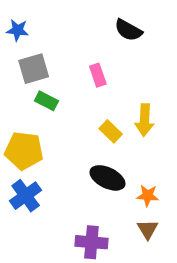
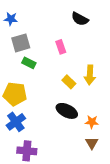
purple cross: (91, 242) -> (27, 151), moved

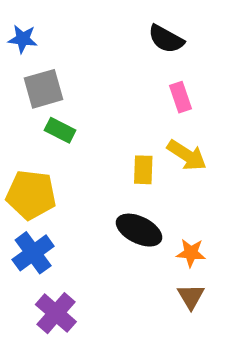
pink rectangle: (61, 47) -> (181, 97), moved
yellow arrow: (90, 75) -> (187, 155), turned -60
yellow rectangle: (69, 82) -> (143, 170), turned 48
purple cross: (27, 151) -> (56, 313), turned 36

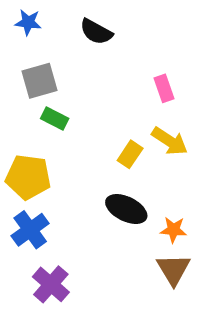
blue star: (23, 39) -> (28, 22), moved
black semicircle: (166, 39) -> (96, 32), moved
yellow rectangle: (143, 170) -> (130, 154), turned 32
brown triangle: (191, 296) -> (173, 269), size x1.4

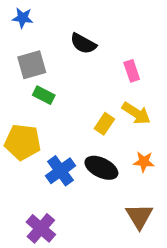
black semicircle: (96, 32) -> (83, 44), moved
blue cross: (30, 230) -> (60, 171), moved
orange star: (173, 230) -> (144, 162), moved

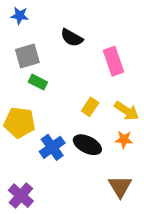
pink rectangle: (132, 71) -> (114, 61), size x1.5
yellow arrow: (136, 113) -> (127, 111), moved
purple cross: (41, 228) -> (21, 196), moved

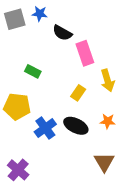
blue star: (20, 16) -> (40, 14), moved
gray square: (27, 56) -> (15, 19), moved
pink rectangle: (114, 61) -> (85, 53), moved
yellow arrow: (127, 111) -> (108, 80), moved, turned 40

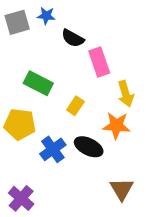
green rectangle: (33, 71) -> (38, 83), size x1.5
yellow rectangle: (78, 93) -> (75, 106), moved
orange star: (108, 121) -> (116, 126), moved, size x1.5

